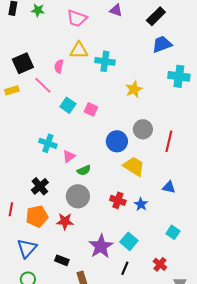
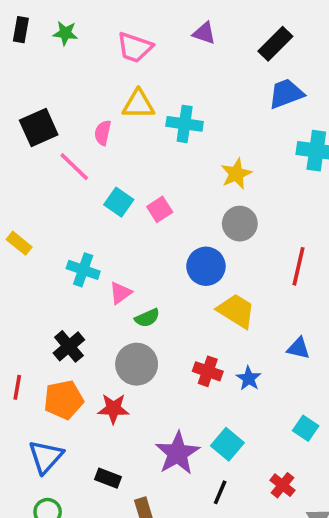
yellow rectangle: (12, 90) -> (19, 243), moved, turned 56
pink square: (91, 109) -> (160, 209), turned 32
gray circle: (143, 129) -> (240, 224), moved

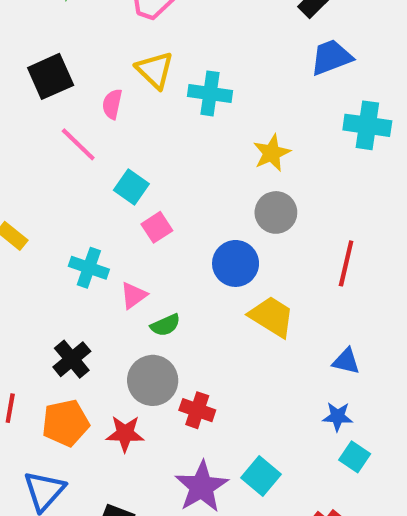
yellow triangle: (138, 104) -> (155, 70), turned 44
black square: (39, 127) -> (51, 76), moved
pink square: (160, 209) -> (157, 227), moved
red cross: (208, 371) -> (197, 410), moved
blue star: (249, 378) -> (338, 417), moved, turned -30

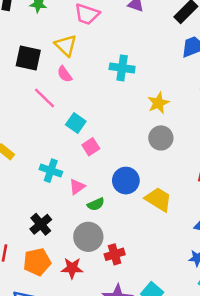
yellow triangle: (155, 70) -> (66, 45), moved
black square: (51, 76) -> (28, 58), turned 36
pink semicircle: (112, 104) -> (65, 74), turned -48
blue circle: (236, 263) -> (126, 181), moved
red cross: (197, 410) -> (115, 254), turned -36

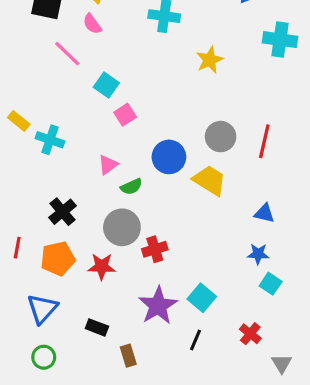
gray circle: (161, 138) -> (221, 137), moved
cyan cross: (51, 171) -> (50, 140), moved

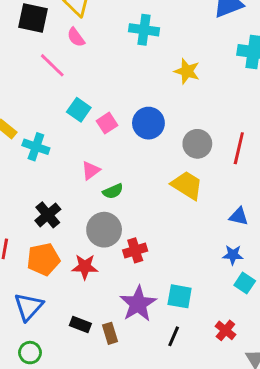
yellow star: (210, 60) -> (187, 71), turned -30
cyan square: (106, 85) -> (79, 110), moved
blue circle: (169, 157) -> (148, 123), moved
cyan square: (202, 298) -> (180, 296), turned -30
brown rectangle: (128, 356) -> (110, 333), moved

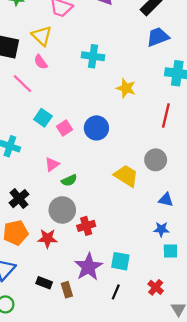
gray circle: (197, 144) -> (156, 160), moved
red line: (239, 148) -> (166, 115), moved
cyan square: (245, 283) -> (170, 251), turned -35

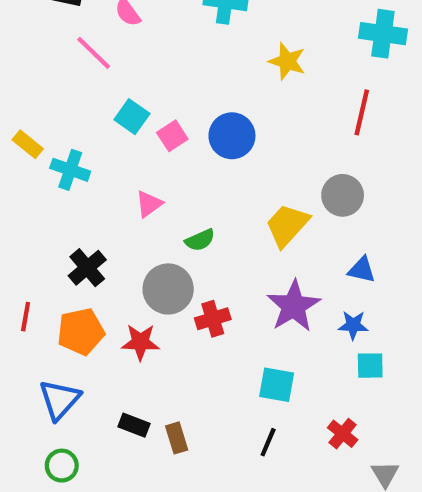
yellow trapezoid: (126, 176) -> (287, 225), turned -80
green semicircle: (69, 180) -> (200, 240), moved
purple star: (88, 267) -> (294, 306), moved

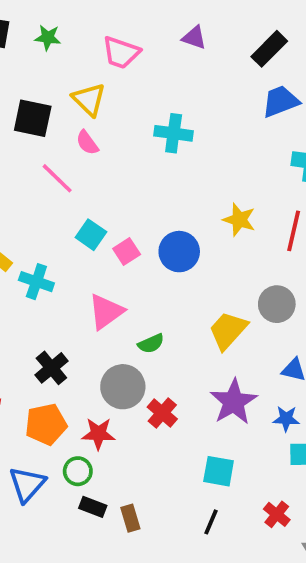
yellow star: (287, 61) -> (239, 220), moved
pink triangle: (149, 204) -> (106, 312), size x1.5
red cross: (213, 319) -> (162, 413), turned -32
green circle: (62, 466) -> (78, 471), moved

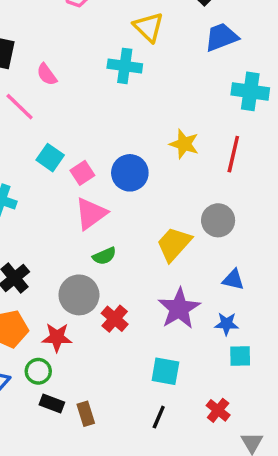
yellow triangle: (89, 99) -> (149, 27), moved
pink triangle: (106, 312) -> (91, 214), moved

